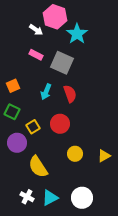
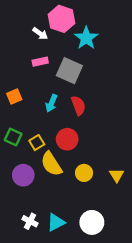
pink rectangle: (36, 55) -> (40, 62), turned -40
green square: (12, 112) -> (13, 137), moved
purple circle: (17, 143) -> (23, 175), moved
yellow triangle: (104, 156) -> (117, 175), turned -32
yellow semicircle: (38, 167) -> (51, 164), moved

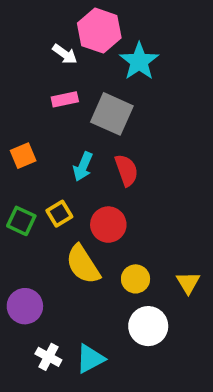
yellow square: (37, 143) -> (59, 214), moved
purple circle: (23, 175) -> (25, 306), moved
white circle: (92, 222) -> (148, 326), moved

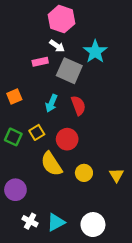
white arrow: (65, 54) -> (57, 46), moved
cyan star: (139, 61) -> (95, 52), moved
white circle: (148, 326) -> (93, 225), moved

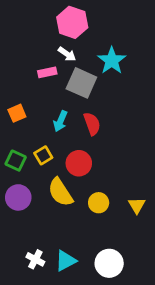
purple circle: (15, 190) -> (18, 197), moved

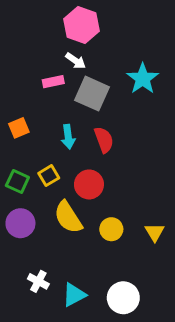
cyan star: (112, 61) -> (143, 79), moved
cyan arrow: (60, 121) -> (68, 137), turned -30
white cross: (35, 259) -> (38, 281), moved

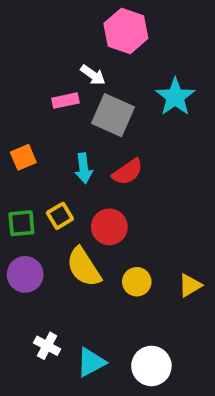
pink hexagon: (82, 25) -> (126, 31), moved
red semicircle: (104, 140) -> (128, 172), turned 75
green square: (17, 181) -> (21, 223), turned -30
yellow triangle: (155, 232) -> (190, 285), turned 30

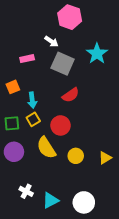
pink rectangle: (65, 101) -> (27, 59), moved
cyan arrow: (84, 168) -> (32, 100), moved

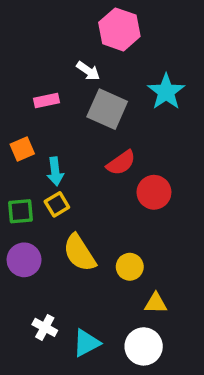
red circle: (61, 125) -> (154, 192), moved
yellow triangle: (105, 158) -> (156, 303), moved, turned 32

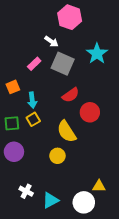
pink rectangle: (47, 100) -> (34, 64), moved, turned -32
yellow semicircle: (79, 253) -> (67, 132), moved
yellow circle: (130, 267) -> (57, 156), moved
yellow triangle: (156, 303) -> (99, 186), moved

